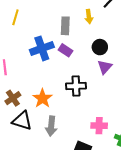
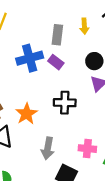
gray arrow: (51, 126) -> (48, 148), moved

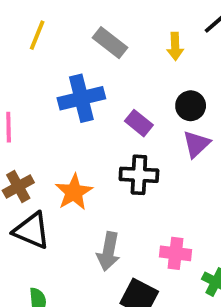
gray rectangle: (57, 35) -> (110, 43), moved, turned -60
purple rectangle: (56, 62) -> (139, 123), moved

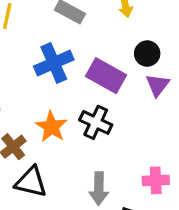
purple rectangle: (139, 123) -> (106, 76), size x1.6
black cross: (139, 175) -> (96, 122), moved, turned 32
orange star: (74, 192) -> (51, 127), moved

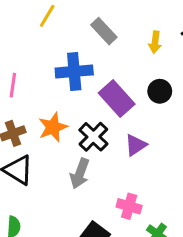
purple triangle: (158, 85) -> (136, 145), moved
gray arrow: (99, 189) -> (80, 174), moved

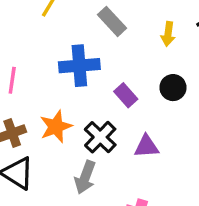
purple rectangle: (117, 98) -> (126, 95), size x0.6
purple triangle: (136, 145) -> (146, 146), turned 30

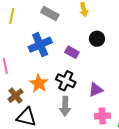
purple triangle: (146, 146) -> (96, 90), moved

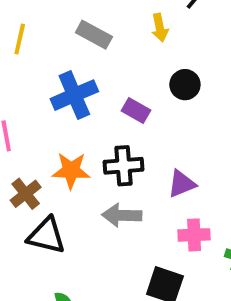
black cross: (66, 81) -> (123, 166), turned -30
orange star: (39, 83) -> (71, 170), turned -30
gray arrow: (65, 106) -> (122, 215), turned 90

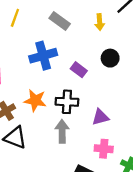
gray arrow: (122, 215) -> (62, 131), turned 80

